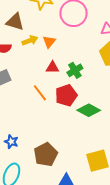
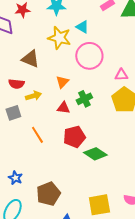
yellow arrow: (30, 40) -> (33, 96), moved
green cross: (75, 70) -> (84, 99), moved
orange line: (40, 93) -> (37, 135), moved

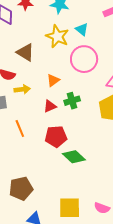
red triangle: (63, 108) -> (50, 106), turned -40

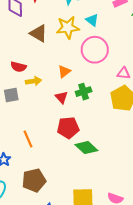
yellow star: (57, 36) -> (68, 28), turned -30
brown triangle: (25, 52) -> (39, 33), moved
red triangle: (50, 106) -> (61, 97), turned -48
orange line: (20, 129) -> (28, 139), moved

